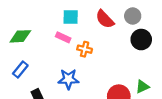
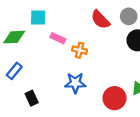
cyan square: (71, 17) -> (38, 17), moved
blue star: (68, 79) -> (75, 83), moved

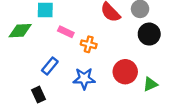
blue rectangle: (14, 71) -> (50, 66), moved
red circle: (115, 98) -> (125, 72), moved

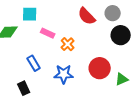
orange cross: (89, 44) -> (68, 44), turned 32
blue rectangle: (50, 66) -> (34, 63), turned -70

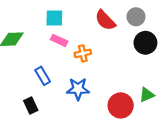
cyan square: (30, 14) -> (54, 18), moved
orange cross: (68, 44) -> (83, 53), turned 32
red circle: (100, 68) -> (121, 105), moved

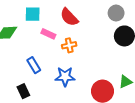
cyan square: (54, 18) -> (33, 14), moved
red semicircle: (105, 20) -> (69, 17), moved

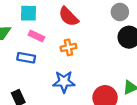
pink rectangle: (48, 34) -> (36, 36), moved
blue rectangle: (34, 65) -> (26, 58), moved, turned -49

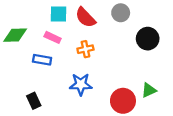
gray circle: (120, 12) -> (121, 13), moved
cyan square: (28, 13) -> (58, 14), moved

